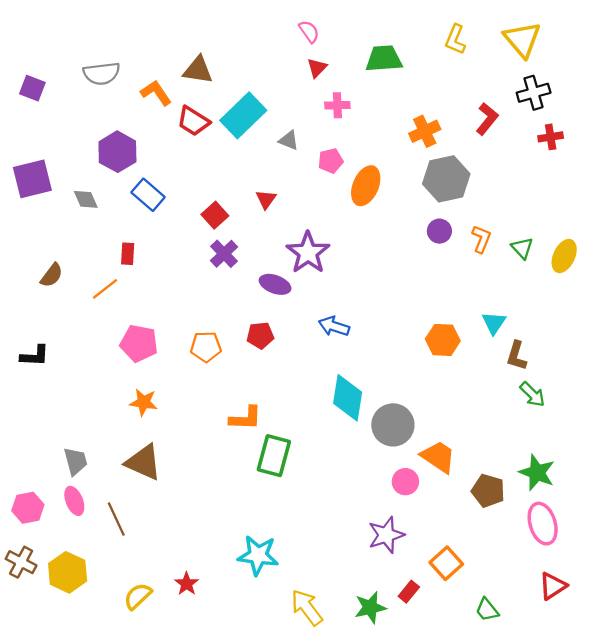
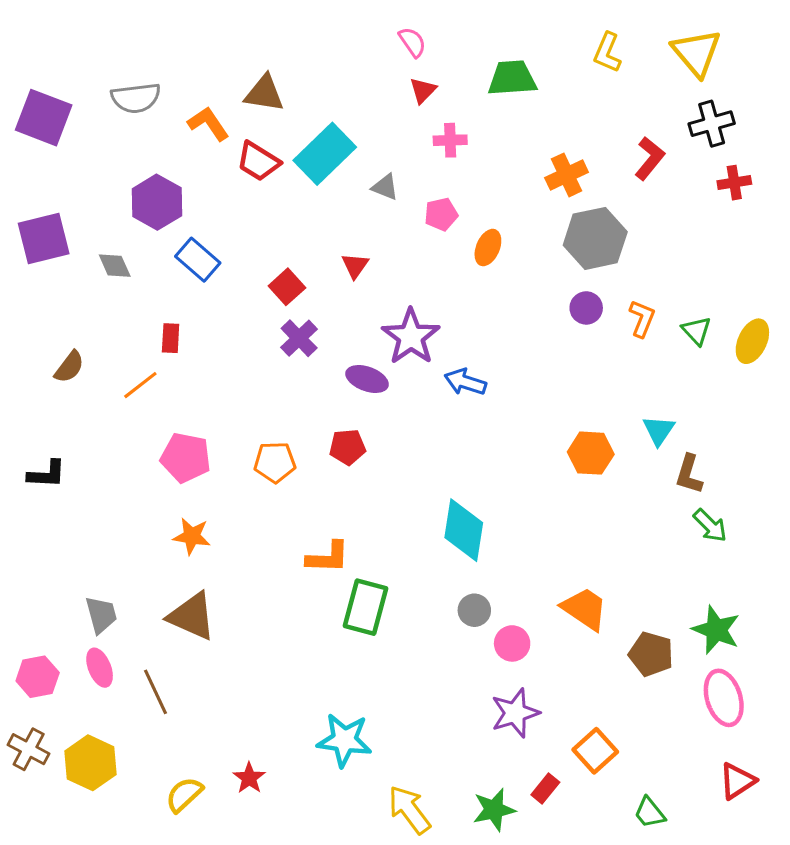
purple square: (32, 88) -> (44, 118), size x1.6
orange ellipse: (366, 186) -> (488, 248), size x0.7
blue arrow: (334, 326) -> (465, 382), moved
gray circle: (393, 425) -> (474, 610), moved, size x0.6
pink circle: (405, 482) -> (512, 643), moved

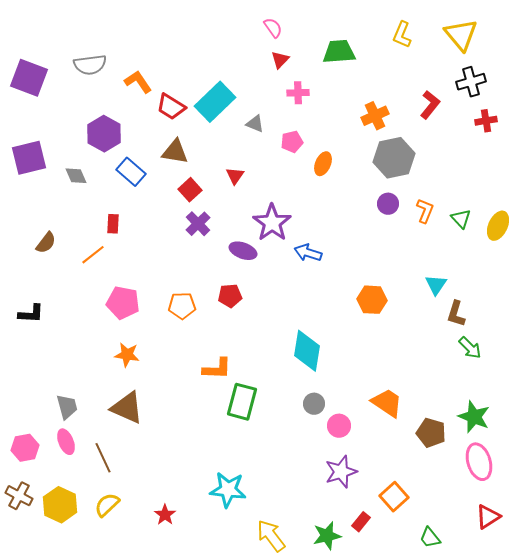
brown triangle: (264, 93) -> (175, 152), moved
orange hexagon: (591, 453) -> (372, 300), moved
yellow semicircle: (184, 795) -> (107, 505), moved

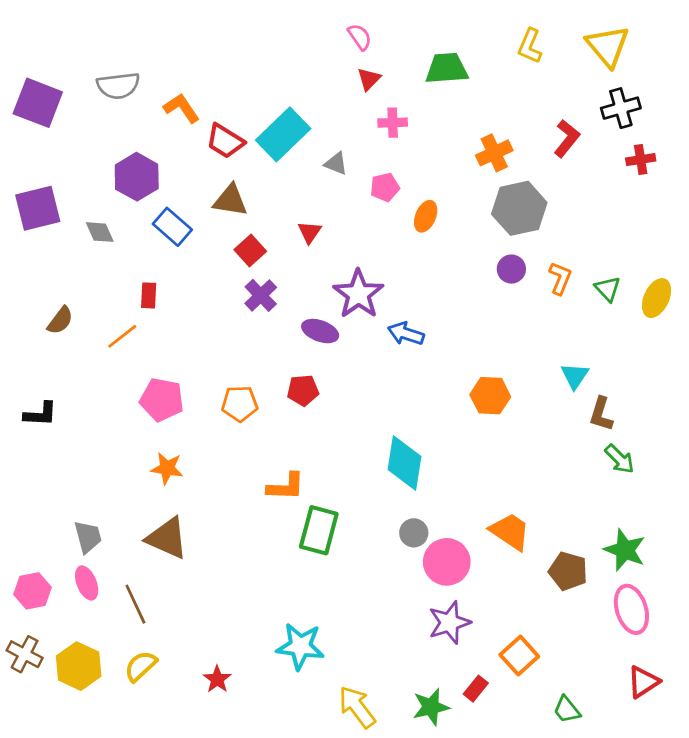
pink circle: (339, 426) -> (447, 562), size x1.5

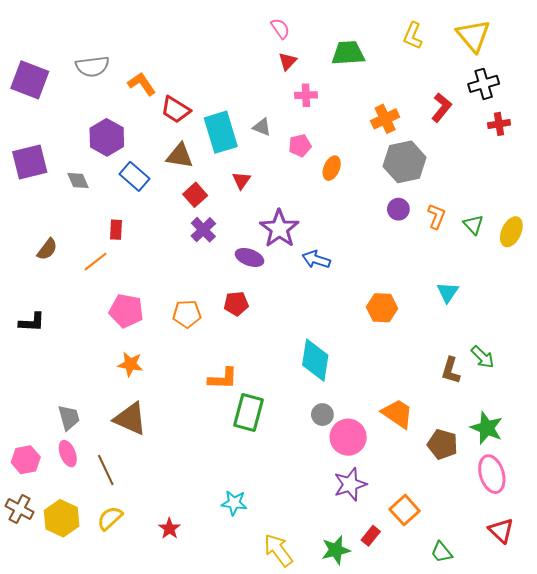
cyan rectangle: (283, 134) -> (221, 132), moved, turned -63
brown L-shape: (601, 414) -> (451, 370), moved
cyan star: (300, 646) -> (234, 503), size x0.7
red triangle: (643, 682) -> (501, 531), turned -44

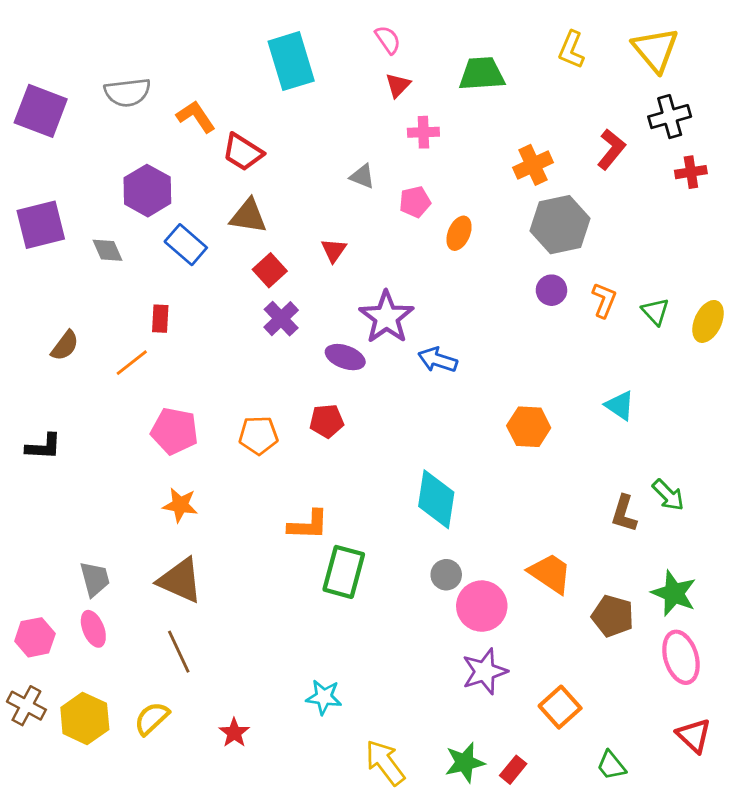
cyan rectangle: (221, 132) -> (291, 61), moved
cyan triangle: (448, 292) -> (620, 405), turned -30
brown line: (106, 470) -> (179, 652), moved
red rectangle: (371, 536) -> (513, 770), moved

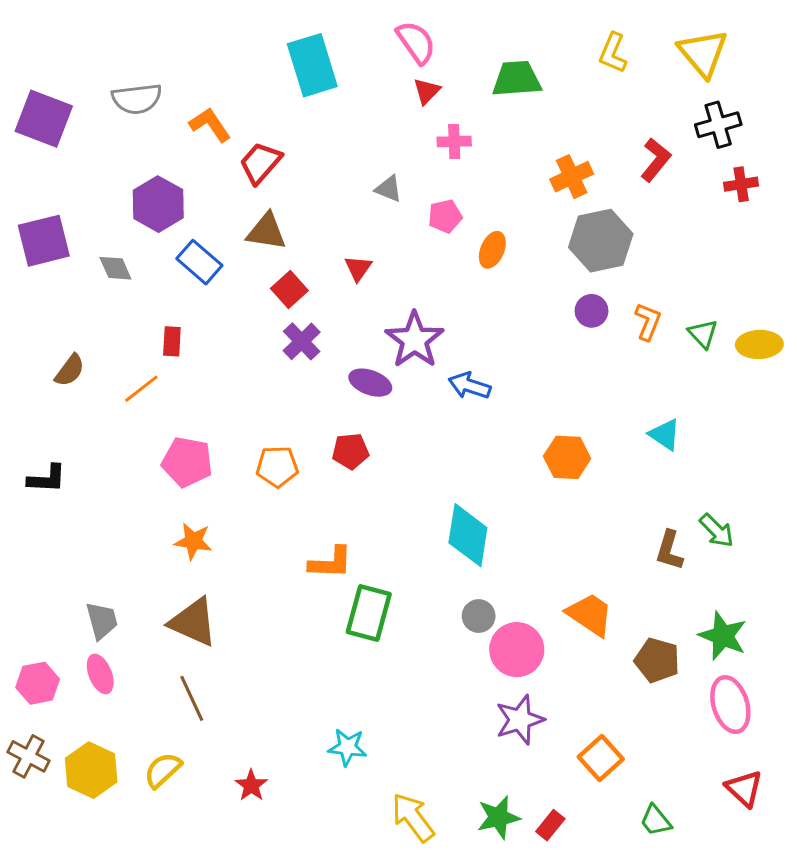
pink semicircle: (388, 40) -> (416, 42), size x1.4
red trapezoid: (243, 152) -> (260, 163), turned 99
yellow ellipse: (708, 321) -> (759, 344), turned 63

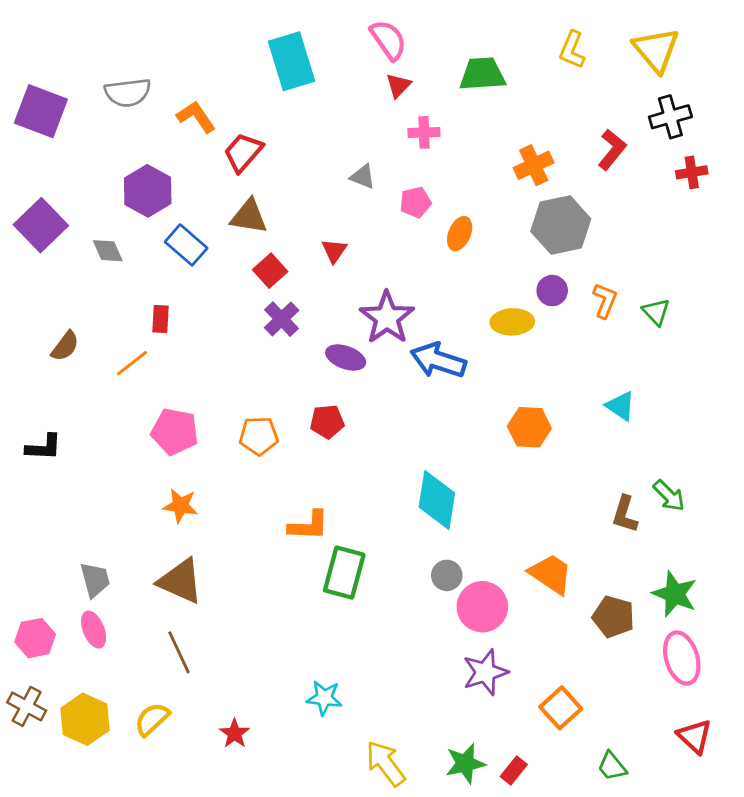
purple square: (44, 241) -> (41, 225), turned -30
yellow ellipse: (759, 344) -> (512, 322), moved
blue arrow: (469, 386) -> (438, 360), size x1.4

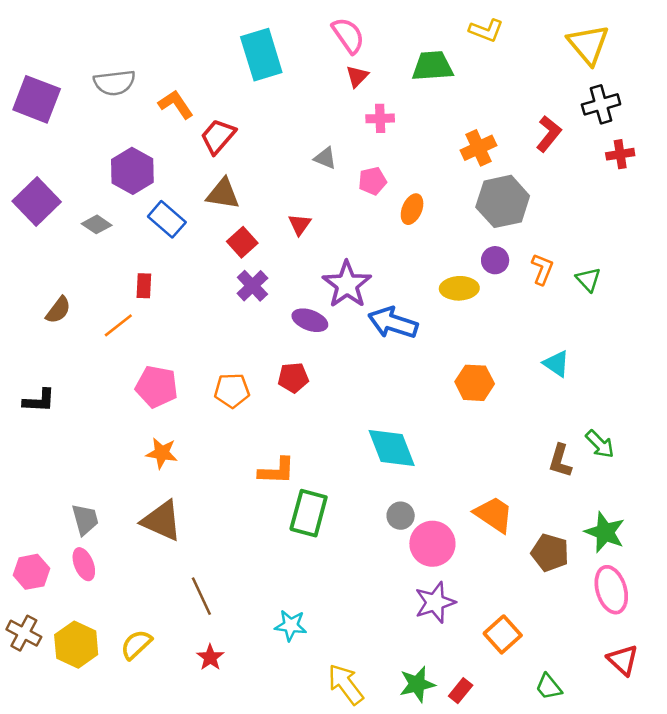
yellow L-shape: (572, 50) -> (486, 30), moved, turned -92
gray diamond: (108, 251) -> (97, 224), turned -32
cyan diamond: (437, 500) -> (392, 448), turned -30
brown line: (179, 652) -> (201, 596), moved

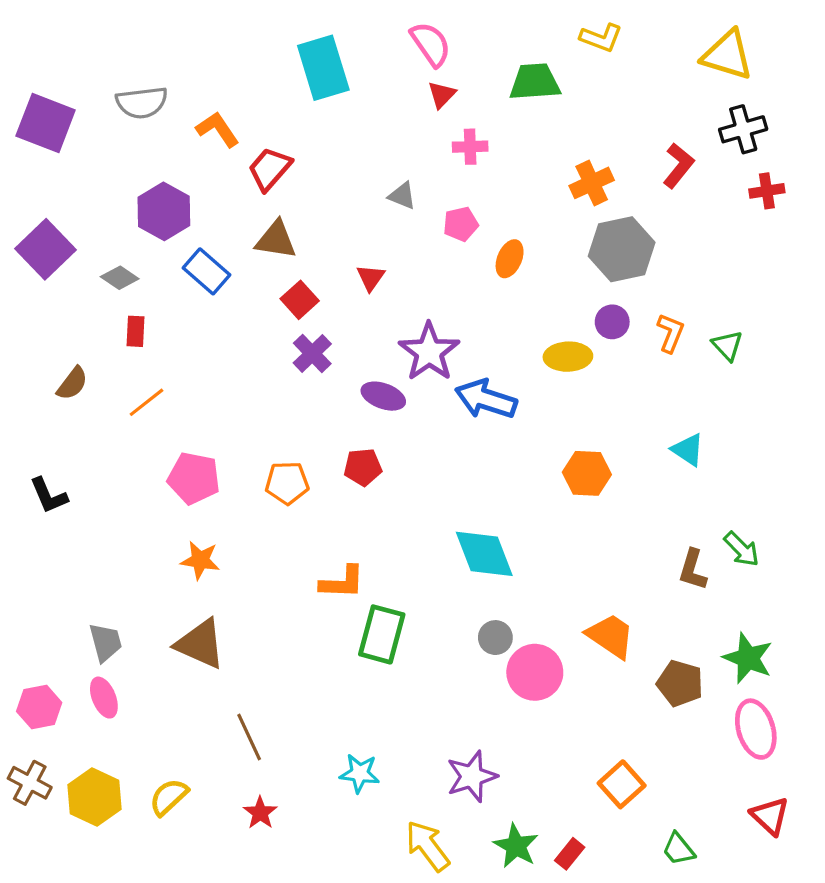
yellow triangle: (588, 44) -> (727, 55), turned -33
red rectangle: (144, 286) -> (135, 331), moved
black L-shape: (39, 401) -> (49, 495), turned 64
purple star: (435, 602) -> (472, 776), moved
green star: (417, 684) -> (516, 846), turned -30

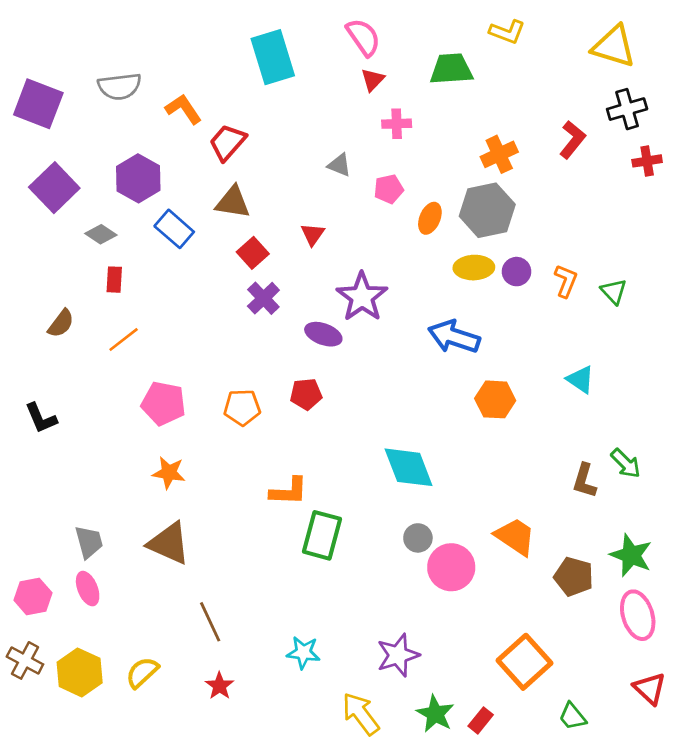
purple square: (46, 249) -> (54, 188), moved
gray hexagon: (622, 249) -> (487, 210), moved
yellow ellipse: (568, 357) -> (474, 268), moved
blue arrow: (486, 399) -> (454, 337), moved
orange square: (622, 784) -> (524, 662), size x1.4

